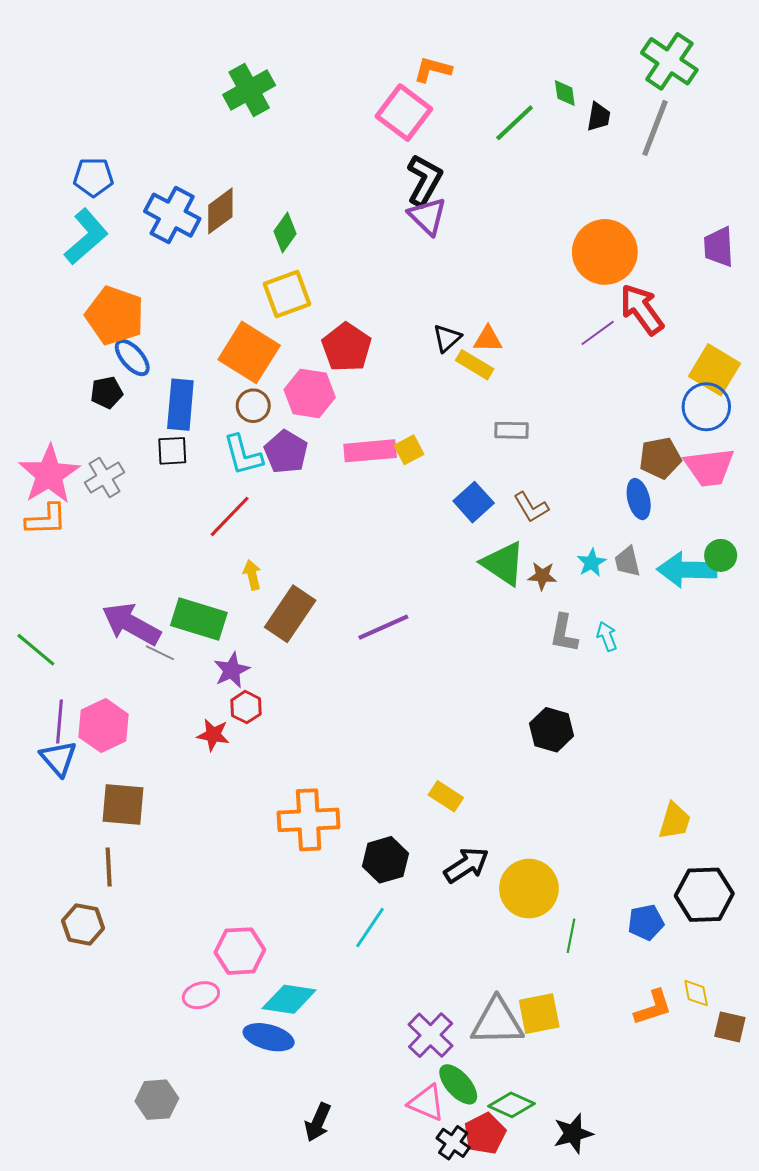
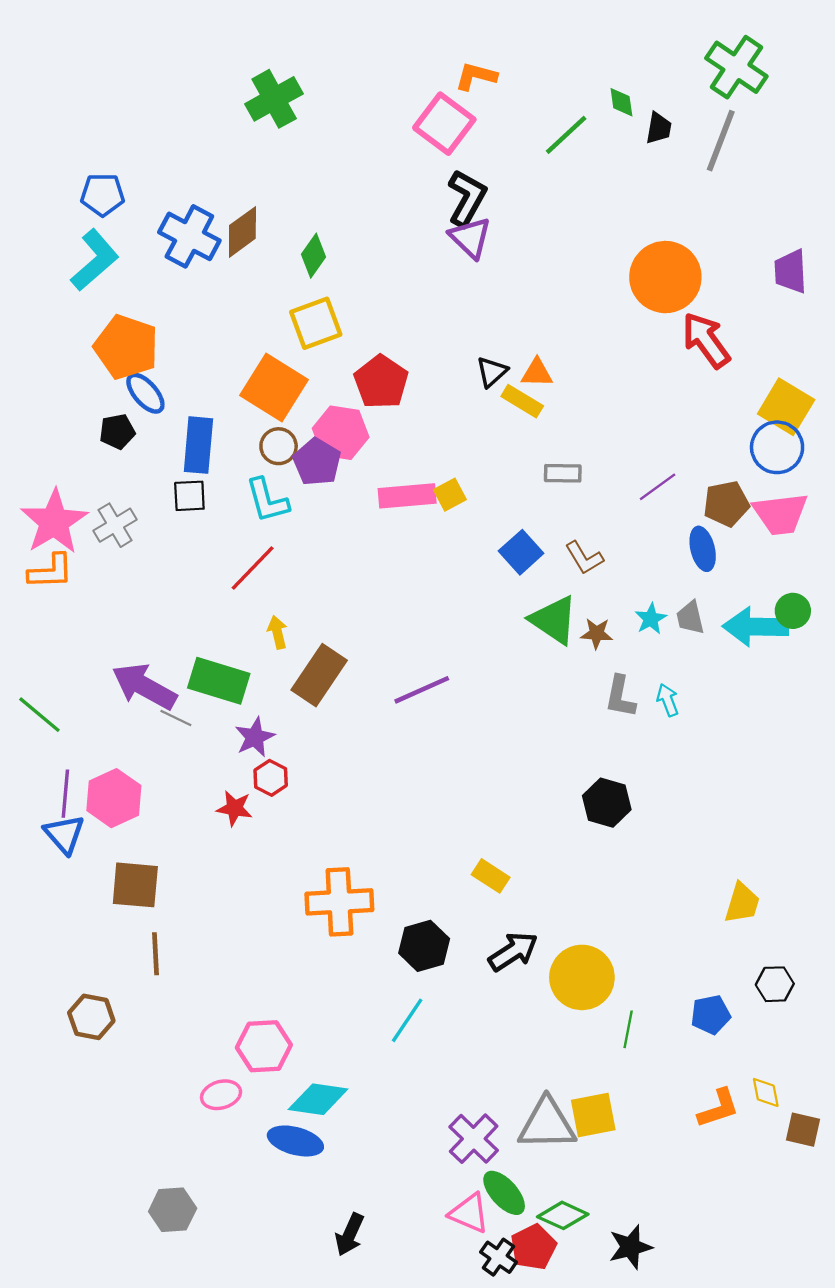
purple line: (598, 333) -> (658, 487), moved
purple pentagon: (286, 452) -> (317, 462), moved
brown line: (109, 867) -> (156, 954), moved
black hexagon: (704, 895) -> (775, 984), size x0.6

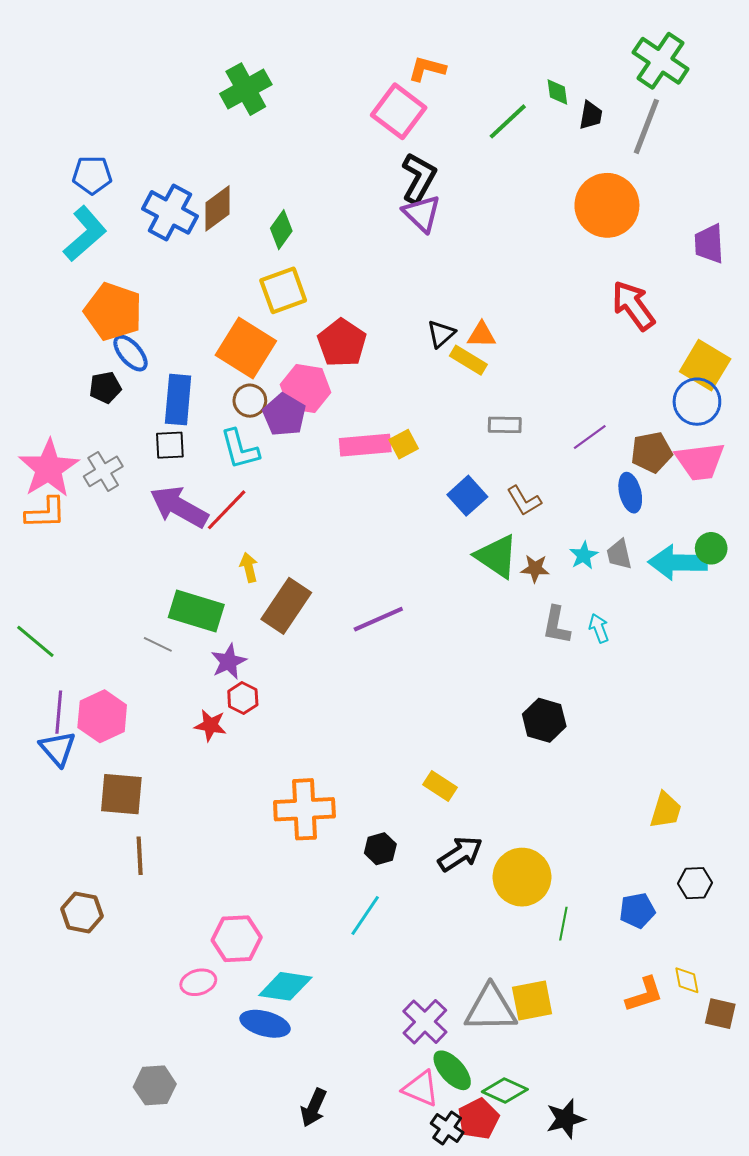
orange circle: (665, 277) -> (607, 205), moved
purple arrow: (144, 686) -> (179, 507), moved
black hexagon: (424, 946) -> (380, 849), size x0.7

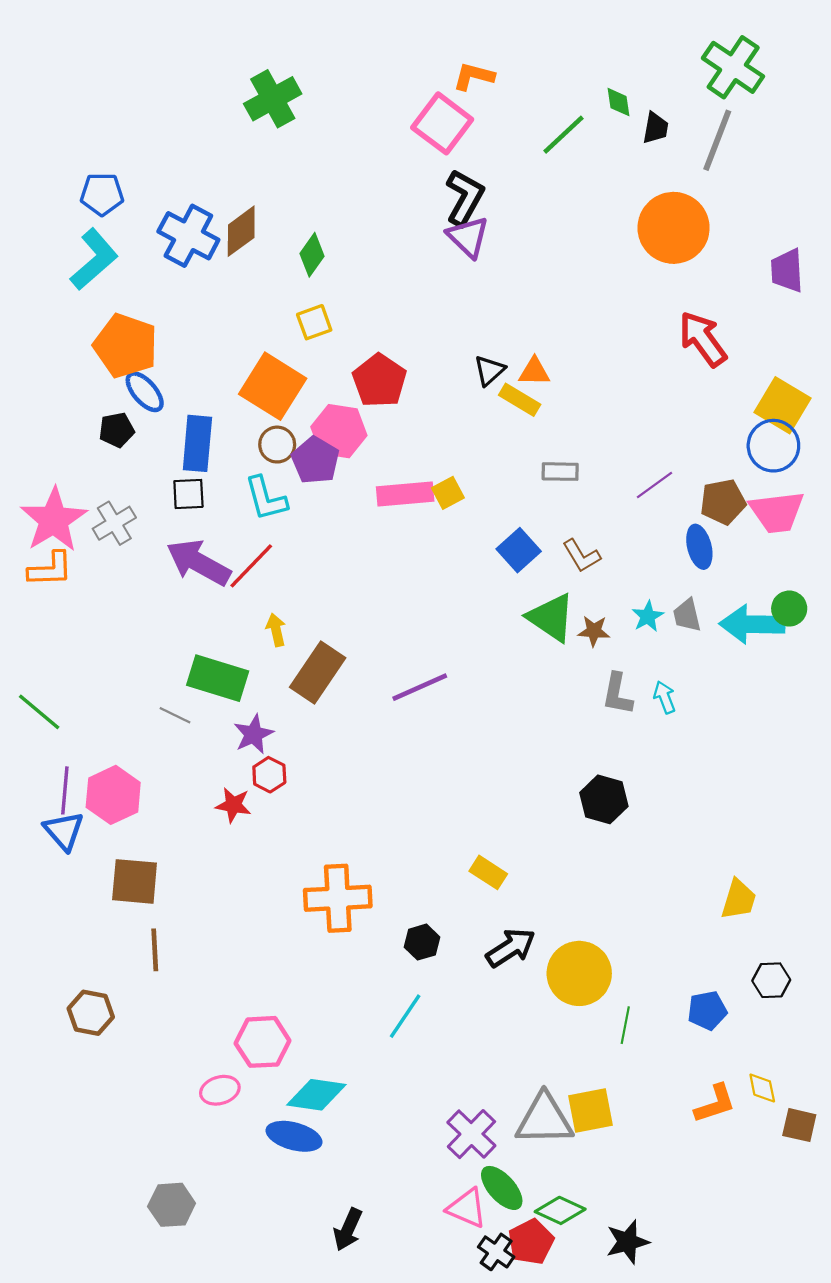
yellow square: (283, 290) -> (314, 322), size x0.7

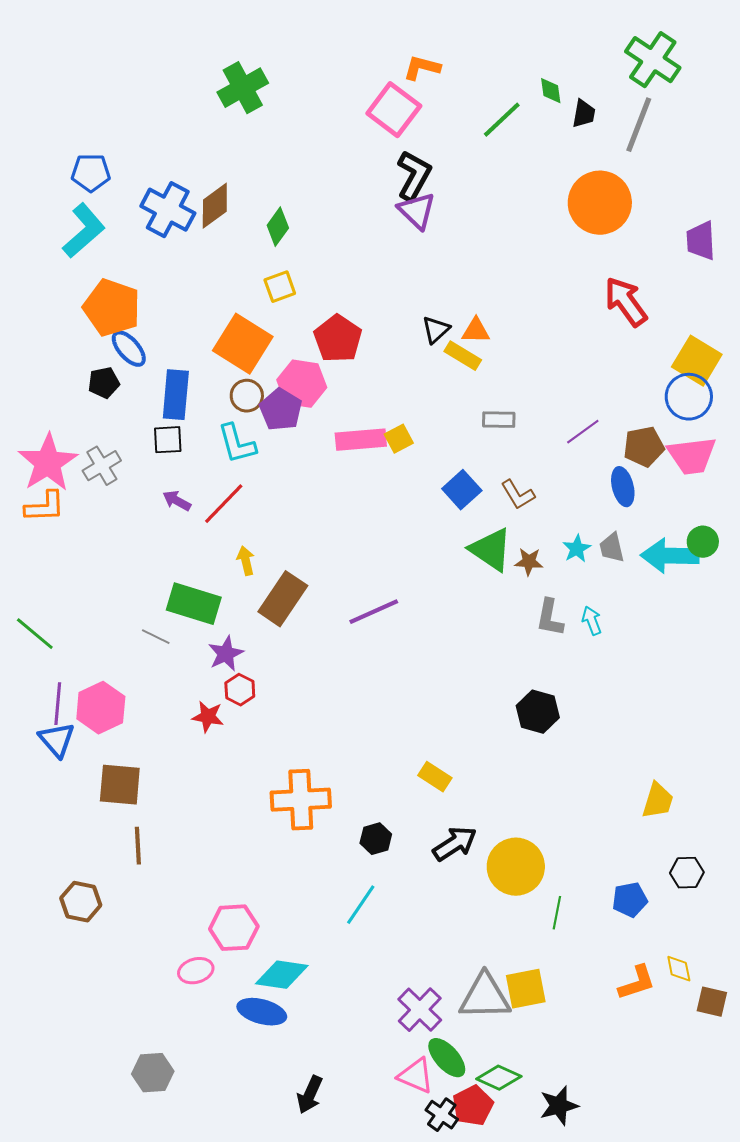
purple arrow: (199, 562) -> (177, 501), size x0.5

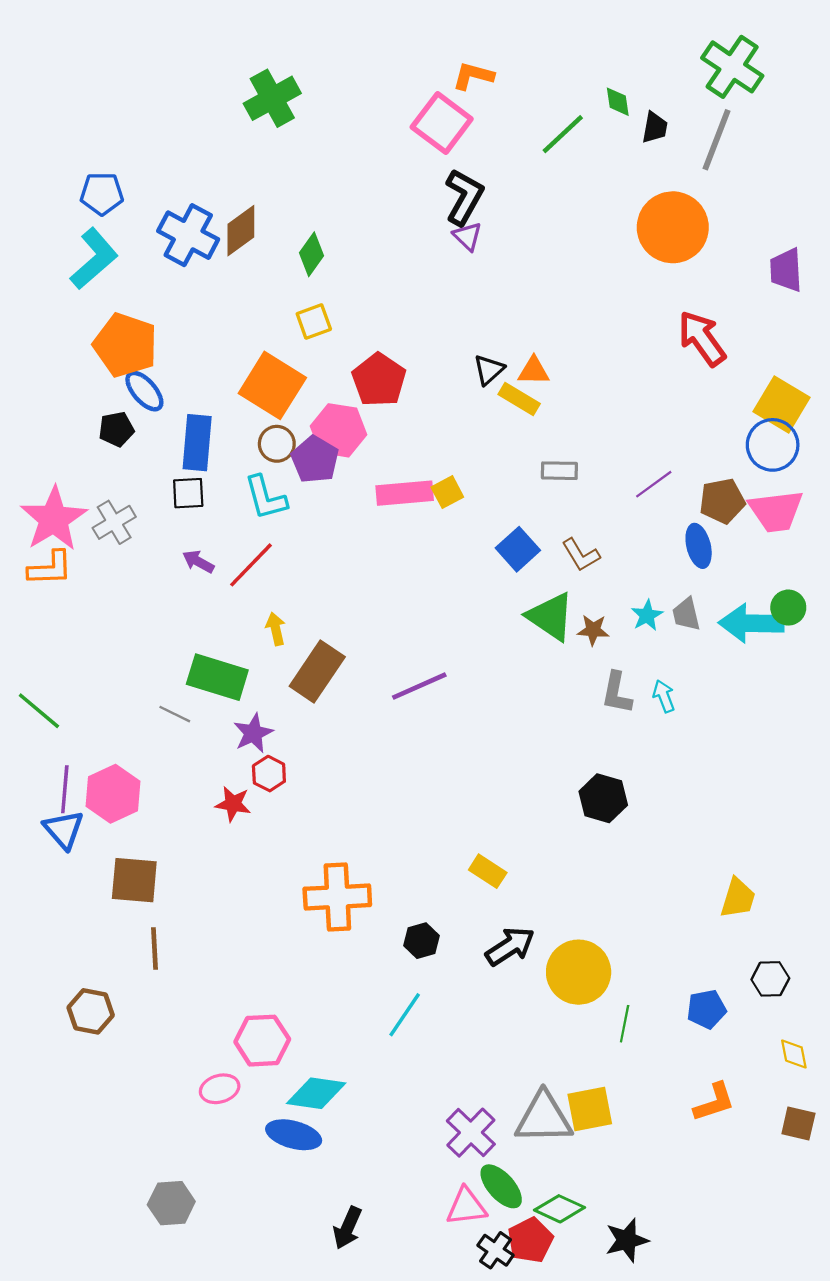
purple triangle: (417, 211) -> (467, 236), size x0.7
yellow diamond: (679, 969) -> (794, 1054), moved
pink triangle: (416, 1076) -> (466, 1207), turned -30

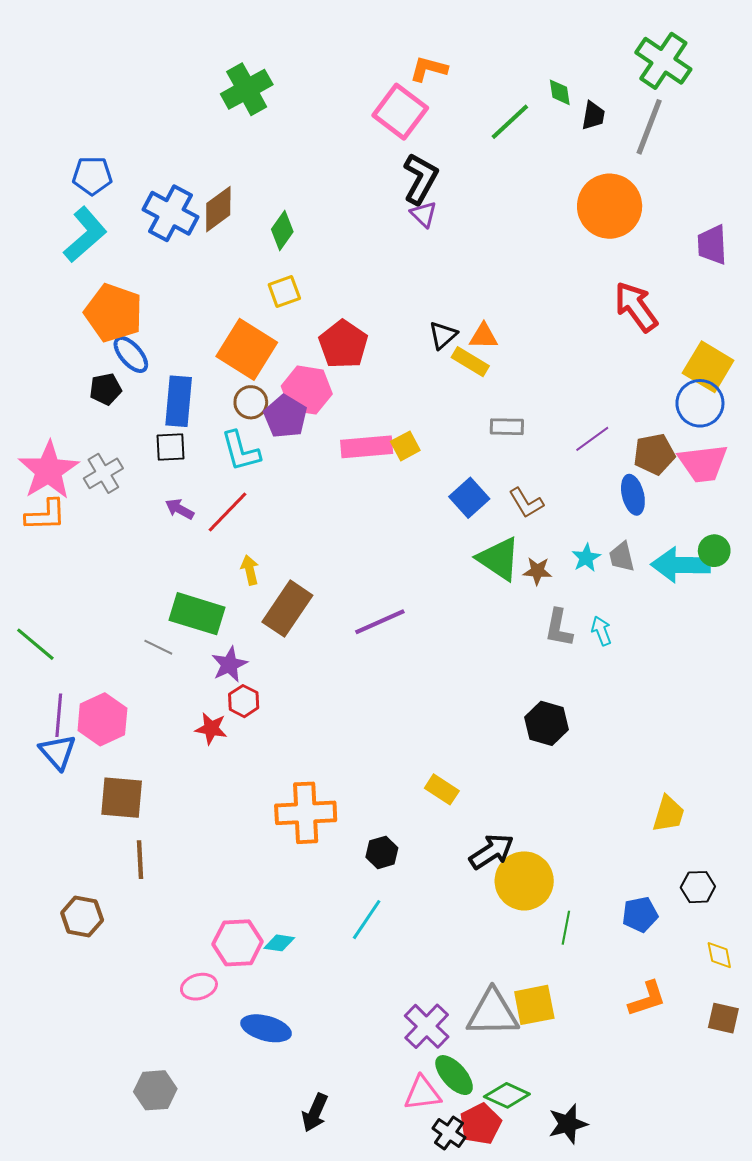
black arrow: (510, 946) -> (492, 851), moved
cyan diamond: (316, 1093) -> (279, 943), moved, size x0.6

